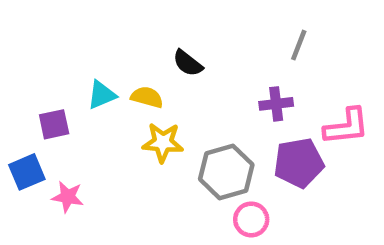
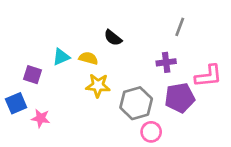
purple square: (54, 124) -> (32, 75), turned 30

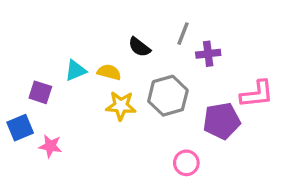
gray line: (180, 27) -> (183, 34), moved
purple cross: (166, 62) -> (208, 54), moved
gray hexagon: (136, 103) -> (168, 96), moved

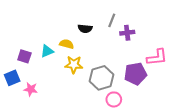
black semicircle: (139, 47) -> (85, 29), turned -32
cyan triangle: (76, 71) -> (47, 51), moved
gray hexagon: (168, 96) -> (102, 78), moved

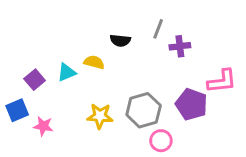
purple square: (24, 56) -> (35, 80), turned 32
yellow star: (74, 65) -> (100, 116), moved
purple pentagon: (135, 74) -> (191, 104), turned 30

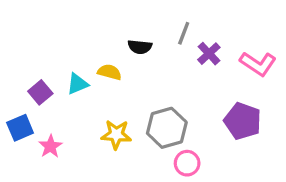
purple cross: (180, 46) -> (209, 54), turned -36
pink L-shape: (222, 81) -> (258, 64), moved, turned 40
purple pentagon: (191, 104) -> (243, 121), moved
pink star: (43, 126) -> (50, 146), turned 30

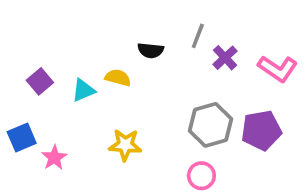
purple square: (40, 92) -> (40, 81), moved
purple pentagon: (243, 121) -> (261, 130), turned -30
gray hexagon: (167, 128) -> (211, 125), moved

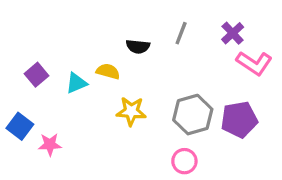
purple cross: (225, 58) -> (233, 33), moved
blue square: (22, 138) -> (20, 126), turned -30
yellow star: (125, 145) -> (131, 111), moved
pink star: (54, 158) -> (50, 145), turned 30

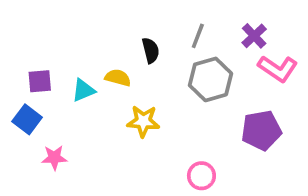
black semicircle: (138, 46) -> (151, 50), turned -110
purple square: (37, 75) -> (40, 81), turned 35
gray hexagon: (193, 115) -> (211, 79), moved
blue square: (20, 126) -> (27, 119), moved

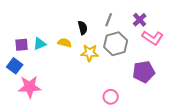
cyan triangle: (83, 90) -> (40, 44), moved
yellow star: (143, 121) -> (90, 53), moved
pink star: (54, 158) -> (30, 87), size x1.6

